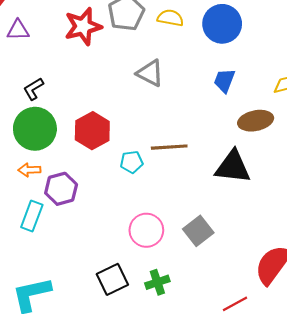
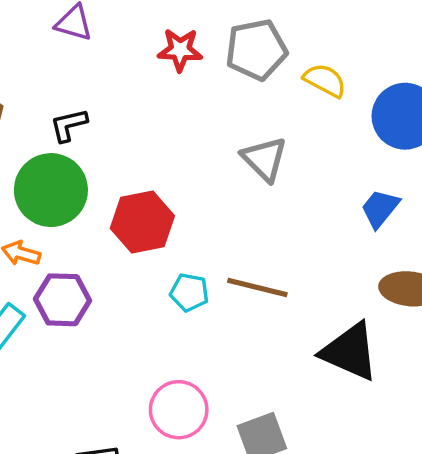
red star: (83, 26) -> (180, 50), size x0.7

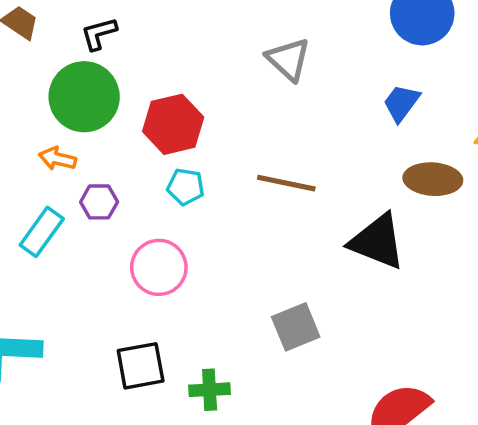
cyan pentagon: (189, 292) -> (186, 187), moved
purple hexagon: (62, 300) -> (99, 202), size x0.7
pink circle: (179, 410) -> (159, 267), moved

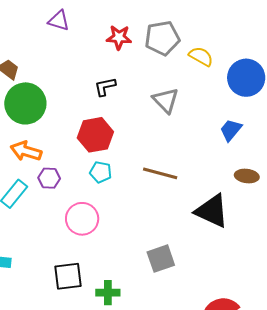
black L-shape: (99, 34) -> (105, 87), moved
green circle: (84, 97) -> (25, 103), moved
orange arrow: (58, 159) -> (26, 151), size x1.4
brown ellipse: (433, 179) -> (247, 176), size x0.7

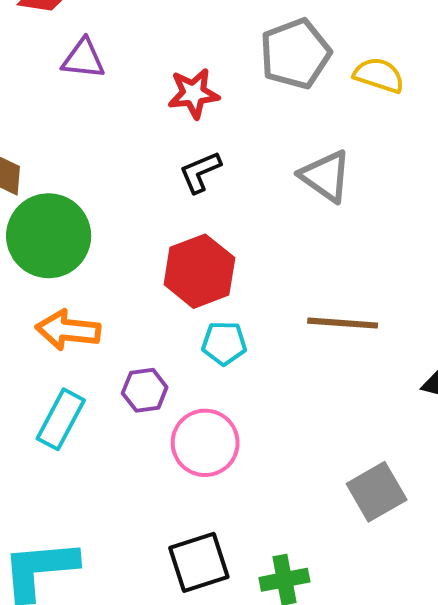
red star: (119, 37) -> (194, 93), moved
purple hexagon: (49, 178) -> (145, 390), moved

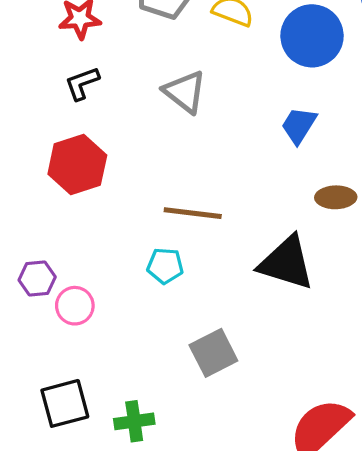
cyan pentagon: (224, 343) -> (165, 266), moved
purple hexagon: (145, 390) -> (37, 278), moved
pink circle: (205, 443) -> (75, 306), size x0.7

